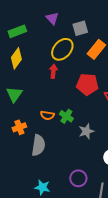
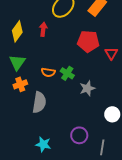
yellow diamond: (16, 58) -> (17, 31), moved
red arrow: (53, 71) -> (43, 29), moved
green triangle: (14, 94) -> (17, 62), moved

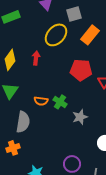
orange cross: (20, 84) -> (13, 148), moved
gray semicircle: (39, 102) -> (23, 122), moved

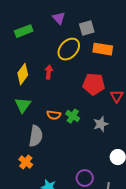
orange rectangle: (90, 35) -> (103, 49), turned 60
gray star: (80, 117) -> (101, 124), moved
orange cross: (13, 148) -> (26, 162), turned -32

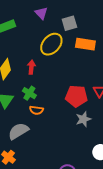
red pentagon: (94, 84) -> (76, 96), moved
green cross: (73, 116) -> (29, 93), moved
gray semicircle: (36, 136) -> (18, 131), turned -130

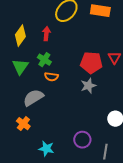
gray star: (83, 119) -> (88, 86), moved

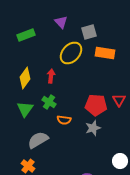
orange semicircle: (51, 77) -> (64, 120), moved

